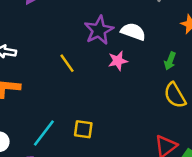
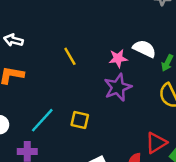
purple star: (99, 30) -> (118, 87), moved
white semicircle: (133, 32) -> (144, 49), moved

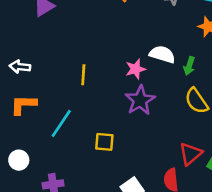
yellow line: (70, 56) -> (83, 75), turned 42
cyan line: (42, 120) -> (61, 123), moved

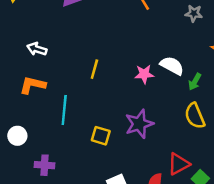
purple star: (140, 100) -> (139, 124), moved
cyan line: (61, 123) -> (64, 110), turned -40

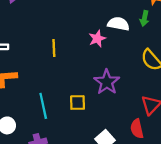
green arrow: (195, 82) -> (144, 18), moved
cyan line: (64, 110) -> (43, 106), moved

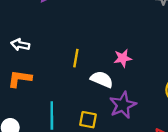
white semicircle: (118, 24) -> (102, 79), moved

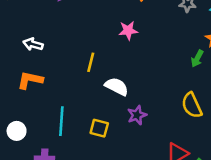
pink star: (123, 58) -> (128, 30), moved
purple star: (123, 105) -> (137, 115), size x0.7

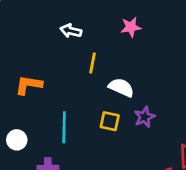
white arrow: (33, 44) -> (71, 31), moved
yellow square: (99, 128) -> (110, 121), moved

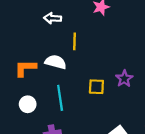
white semicircle: (121, 87) -> (56, 62), moved
white circle: (17, 140) -> (28, 104), moved

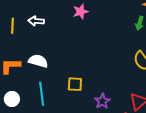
yellow line: (75, 41) -> (12, 26), moved
purple star: (124, 79) -> (102, 101), moved

